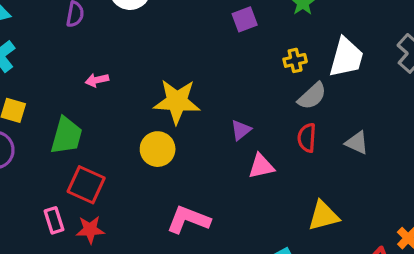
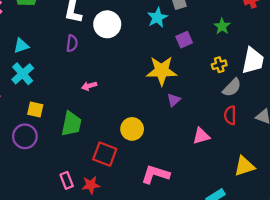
yellow star: (177, 101) -> (162, 71), moved
purple triangle: (241, 130) -> (174, 100), moved
red square: (86, 185) -> (105, 154), moved

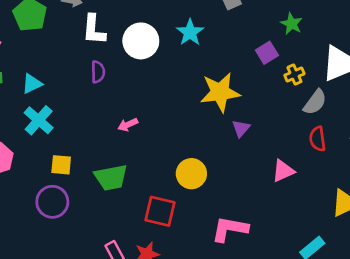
cyan star: (157, 18) -> (190, 32), moved
purple square: (184, 40) -> (267, 53), moved
green trapezoid: (71, 124) -> (111, 177), turned 75

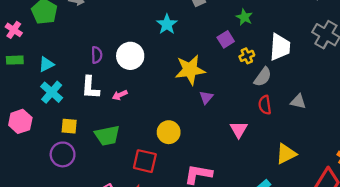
white L-shape: (94, 30) -> (90, 88), moved
white circle: (141, 41) -> (130, 56), moved
pink triangle: (283, 171) -> (239, 130), turned -36

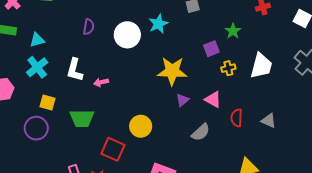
purple semicircle: (97, 55) -> (89, 27), moved
white circle: (130, 56) -> (127, 35), moved
gray semicircle: (263, 77) -> (201, 132), moved
pink triangle: (239, 130) -> (213, 99), moved, turned -42

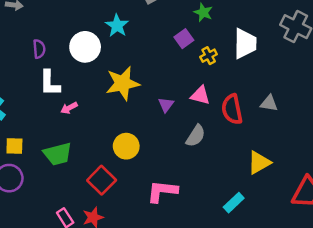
white L-shape: (75, 70) -> (50, 83), moved
yellow star: (172, 71) -> (123, 83), moved
red semicircle: (237, 118) -> (232, 109), size x1.4
red square: (113, 149) -> (102, 180), turned 35

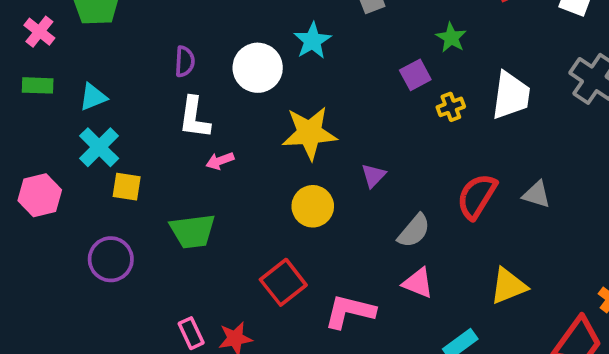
pink triangle: (200, 95) -> (418, 283), moved
red semicircle: (232, 109) -> (477, 196), turned 36
yellow square: (14, 146) -> (127, 187), moved
yellow circle: (126, 146) -> (313, 206), moved
red square: (102, 180) -> (283, 282), moved

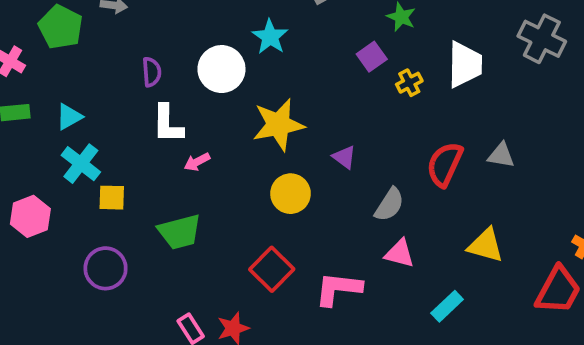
purple triangle: (373, 176) -> (344, 157), turned -30
yellow triangle: (508, 286) -> (486, 245), turned 45

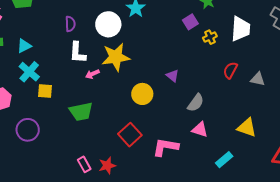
yellow star: (278, 125) -> (116, 57), moved
red semicircle: (445, 164) -> (230, 70), moved, size x0.7
purple circle: (106, 268) -> (28, 130), moved

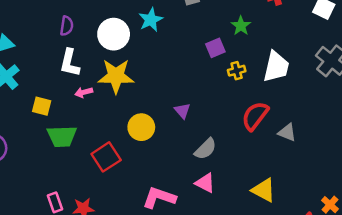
red semicircle: (230, 70) -> (255, 116), size x1.4
yellow square: (45, 91) -> (42, 106), moved
red square: (130, 135) -> (106, 157), moved

